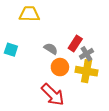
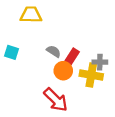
red rectangle: (75, 44) -> (72, 57), moved
gray cross: (86, 54) -> (100, 62), moved, turned 32

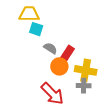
cyan square: (12, 52) -> (36, 29), moved
gray cross: (100, 62) -> (84, 86), moved

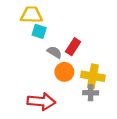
red rectangle: (67, 53) -> (73, 47), moved
red arrow: (52, 94) -> (41, 101), moved, turned -40

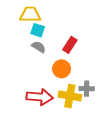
gray semicircle: (54, 52) -> (39, 47), moved
yellow cross: (93, 76) -> (70, 96), moved

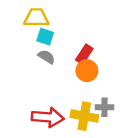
orange circle: (62, 69) -> (87, 71), moved

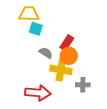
gray semicircle: (46, 57) -> (46, 53), moved
yellow cross: (84, 116) -> (61, 70), moved

